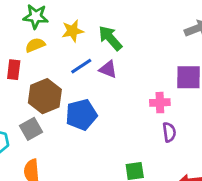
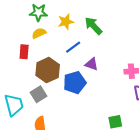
purple triangle: (108, 69) -> (92, 64), moved

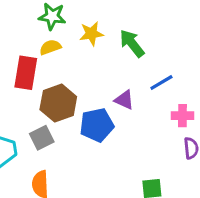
blue line: (73, 47) -> (161, 83), moved
red rectangle: (24, 52) -> (26, 73), size x1.5

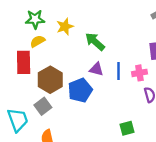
green arrow: (132, 43) -> (95, 42), moved
blue line: (161, 83) -> (118, 71), moved, turned -49

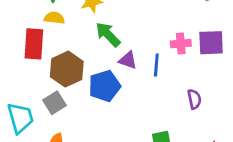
yellow semicircle: (38, 41) -> (54, 18), turned 32
green arrow: (95, 42) -> (108, 34), moved
pink cross: (139, 73) -> (181, 44), moved

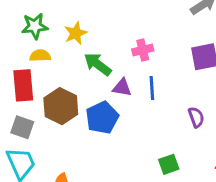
pink cross: (181, 44) -> (143, 50), moved
gray square: (54, 103) -> (22, 127), moved, turned -30

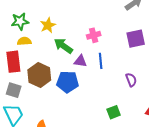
blue pentagon: (102, 118) -> (67, 82), turned 30

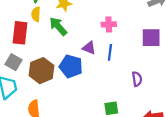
yellow semicircle: (24, 41) -> (36, 14), turned -96
green arrow: (63, 46) -> (58, 26), moved
brown hexagon: (39, 75) -> (41, 71), moved

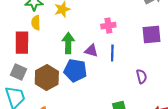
green arrow: (58, 26) -> (68, 43), moved, turned 48

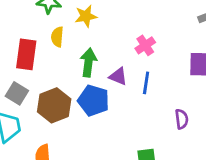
yellow semicircle: (36, 23) -> (57, 37), moved
pink cross: (108, 26) -> (145, 45), turned -32

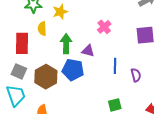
blue line: (146, 83) -> (115, 66), moved

